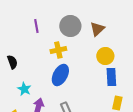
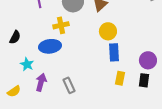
black semicircle: (12, 62) -> (15, 37), turned 48
blue ellipse: (60, 75) -> (50, 46), moved, turned 55

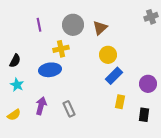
blue rectangle: (114, 52) -> (114, 76), turned 48
cyan star: (27, 64) -> (17, 85), moved
black rectangle: (144, 80) -> (144, 115), moved

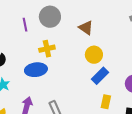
gray circle: (73, 25) -> (50, 17), moved
brown triangle: (100, 28) -> (86, 28), turned -42

